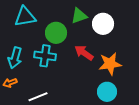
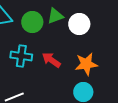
green circle: (56, 33) -> (32, 22), moved
red arrow: (84, 53) -> (51, 60), moved

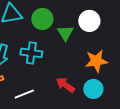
green triangle: (55, 16) -> (65, 33), moved, turned -42
red arrow: (51, 60) -> (65, 85), moved

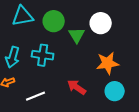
cyan circle: (93, 89) -> (115, 91), moved

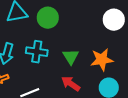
white circle: (101, 23) -> (114, 20), moved
green triangle: (77, 35) -> (71, 57), moved

